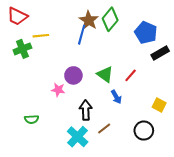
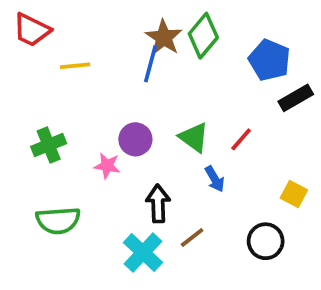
green cross: (22, 49) -> (49, 145), moved
green semicircle: (32, 119) -> (58, 220), size x1.6

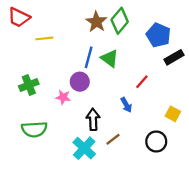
blue line: (151, 64) -> (89, 57), moved
green triangle: (194, 137) -> (110, 58), moved

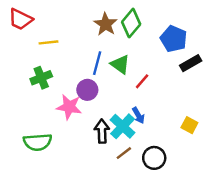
red line: (142, 82) -> (142, 81), moved
green cross: (29, 85) -> (41, 78), moved
pink star: (63, 97) -> (69, 107), size x1.5
black circle: (156, 142) -> (154, 158), moved
cyan cross: (84, 148) -> (123, 126), moved

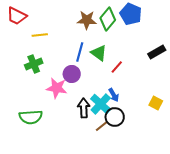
brown star: (106, 24) -> (87, 20), turned -30
blue pentagon: (174, 39) -> (131, 14), moved
black circle: (154, 158) -> (115, 117), moved

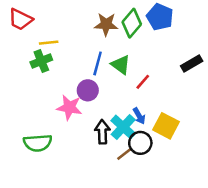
green cross: (34, 64) -> (41, 61), moved
yellow square: (156, 103) -> (166, 126), moved, size x1.5

